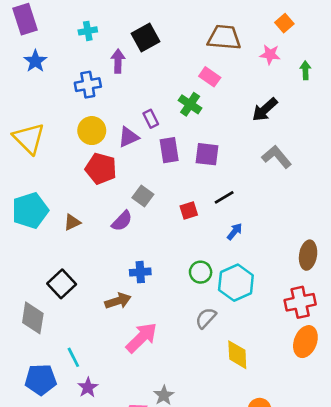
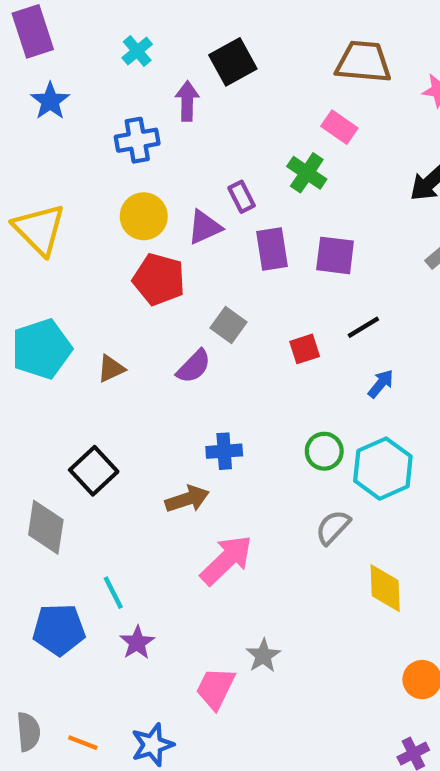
cyan cross: (88, 31) -> (137, 51), turned -30

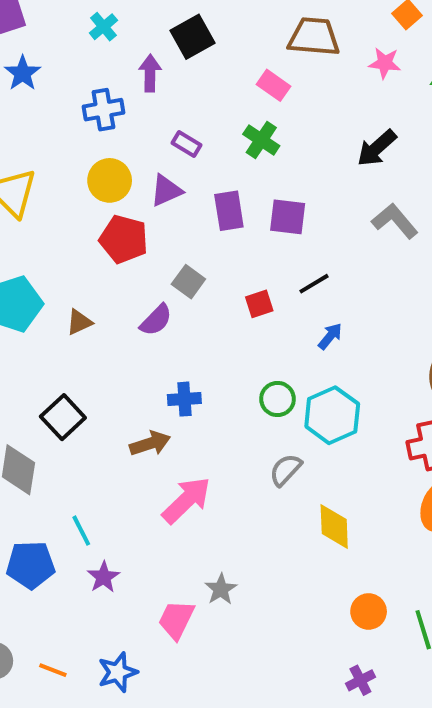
pink rectangle: (339, 127) -> (273, 85), moved
purple rectangle: (242, 197) -> (186, 144), moved, turned -32

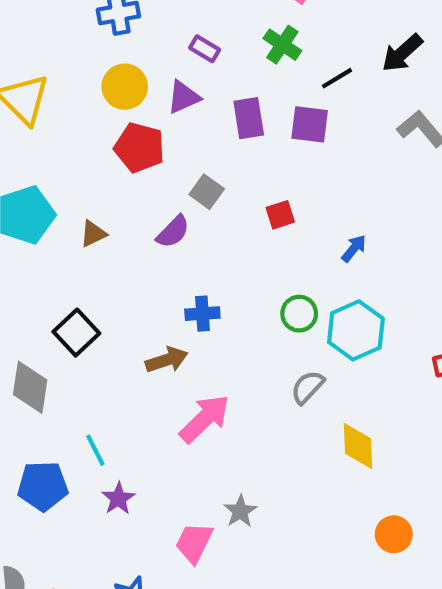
black line: (314, 284) -> (337, 78), moved

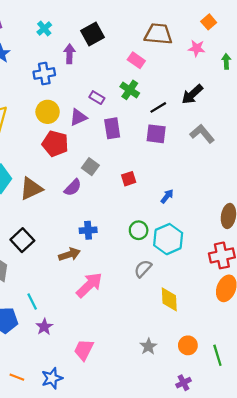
purple rectangle: (205, 49) -> (97, 98), moved
purple square: (310, 124) -> (156, 134), moved
brown triangle: (93, 234) -> (31, 189), size x1.6
gray star: (240, 511) -> (148, 346), moved

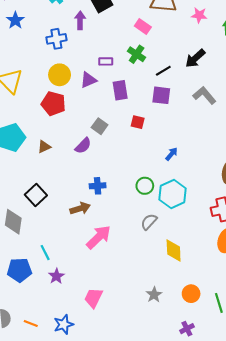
purple rectangle: (97, 98) -> (106, 61), turned -32
red pentagon: (55, 144) -> (53, 104), moved
red square: (129, 179) -> (138, 122), moved, turned 32
brown triangle: (31, 189) -> (44, 147), size x0.6

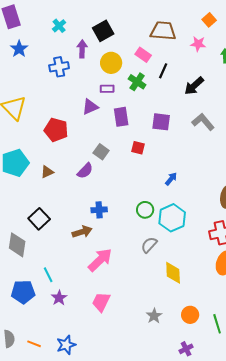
black line: (163, 71) -> (163, 71), moved, turned -35
yellow circle: (60, 75) -> (111, 63), moved
pink trapezoid: (93, 298) -> (101, 302), moved

